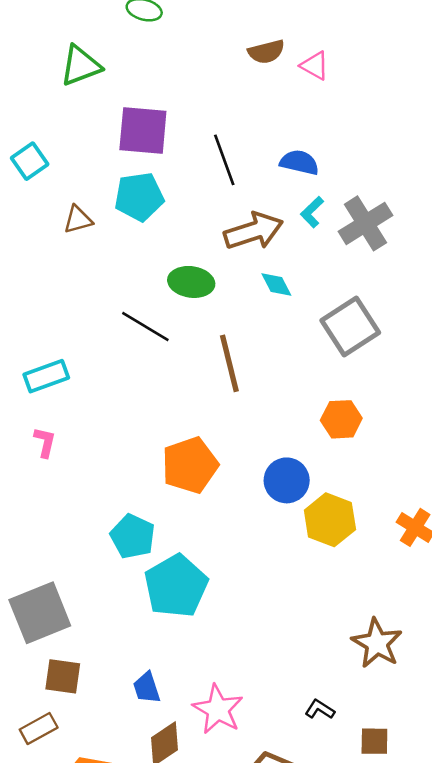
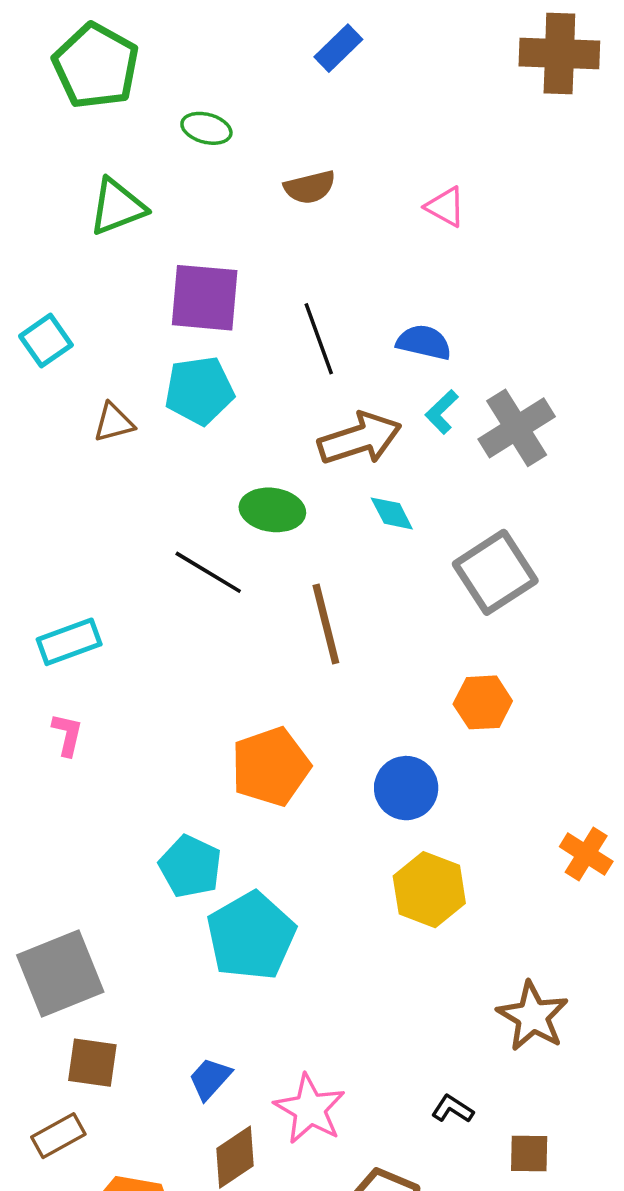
brown semicircle: (266, 52) -> (310, 187), moved
yellow hexagon: (330, 520) -> (429, 890), moved
blue trapezoid: (147, 688) -> (210, 1079), turned 60

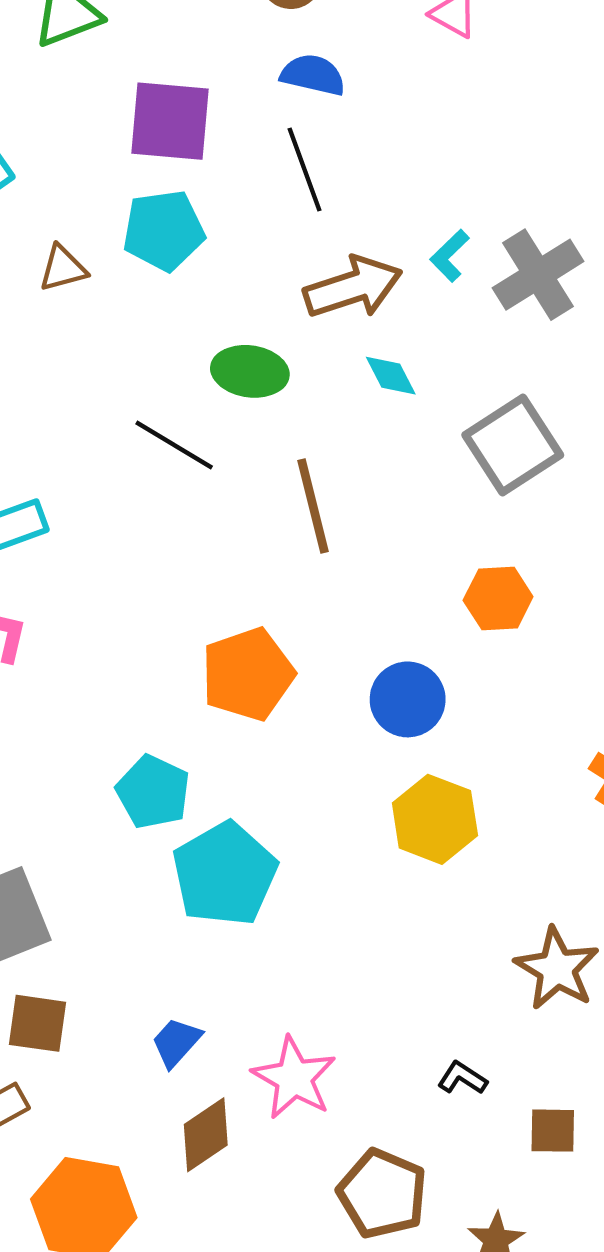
blue semicircle: (424, 342) -> (313, 75), moved

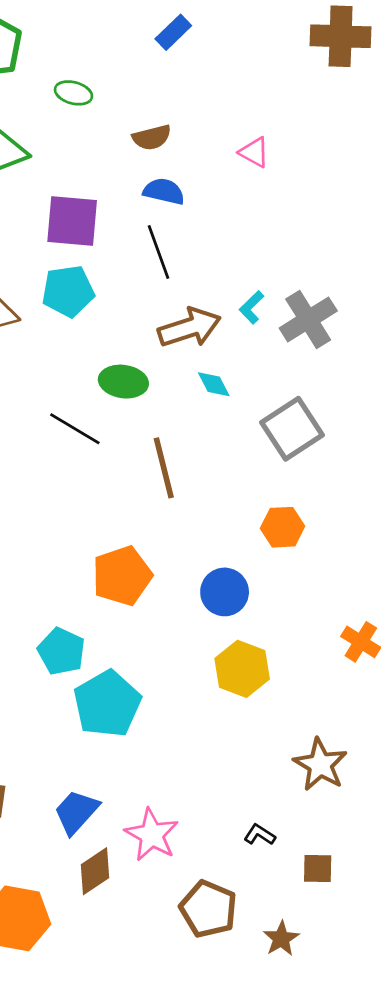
blue trapezoid: (176, 1042) -> (76, 812), size x1.4

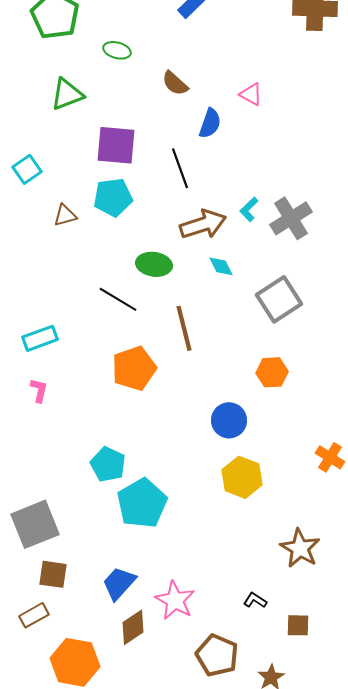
brown semicircle: (152, 137) -> (175, 83), turned 56
blue semicircle: (164, 191) -> (210, 123), moved, turned 96
orange pentagon: (122, 576) -> (134, 368), moved

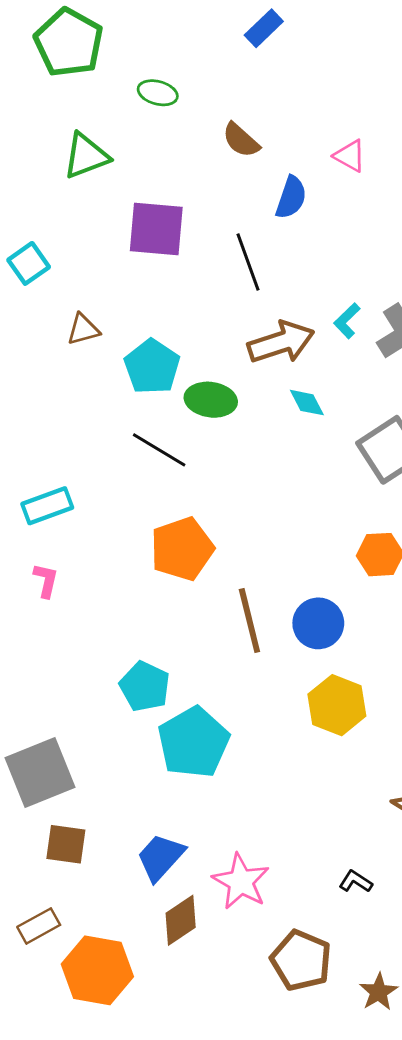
cyan pentagon: (113, 197) -> (152, 367), moved, turned -30
brown line: (184, 328) -> (249, 621), moved
brown rectangle: (34, 615) -> (39, 926), moved

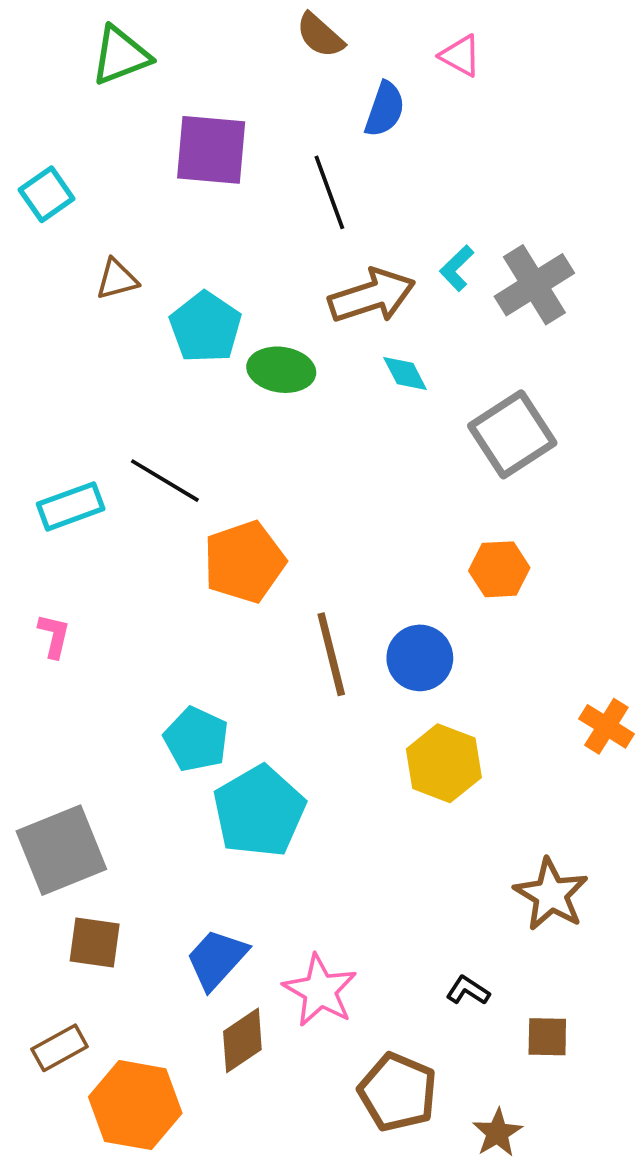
black line: (159, 450) -> (165, 481), moved
pink L-shape: (46, 580) -> (54, 636), moved

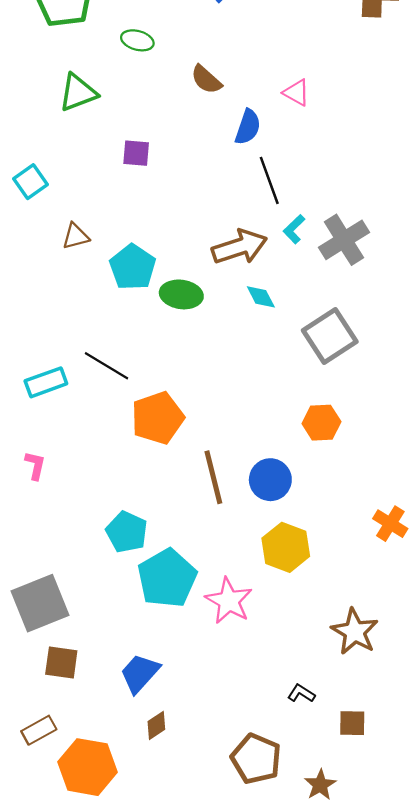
purple square: (211, 150) -> (136, 153), size x0.6
black line: (329, 192) -> (269, 180), moved
pink star: (320, 991) -> (229, 601), moved
brown diamond: (242, 1040) -> (156, 725), size x0.7

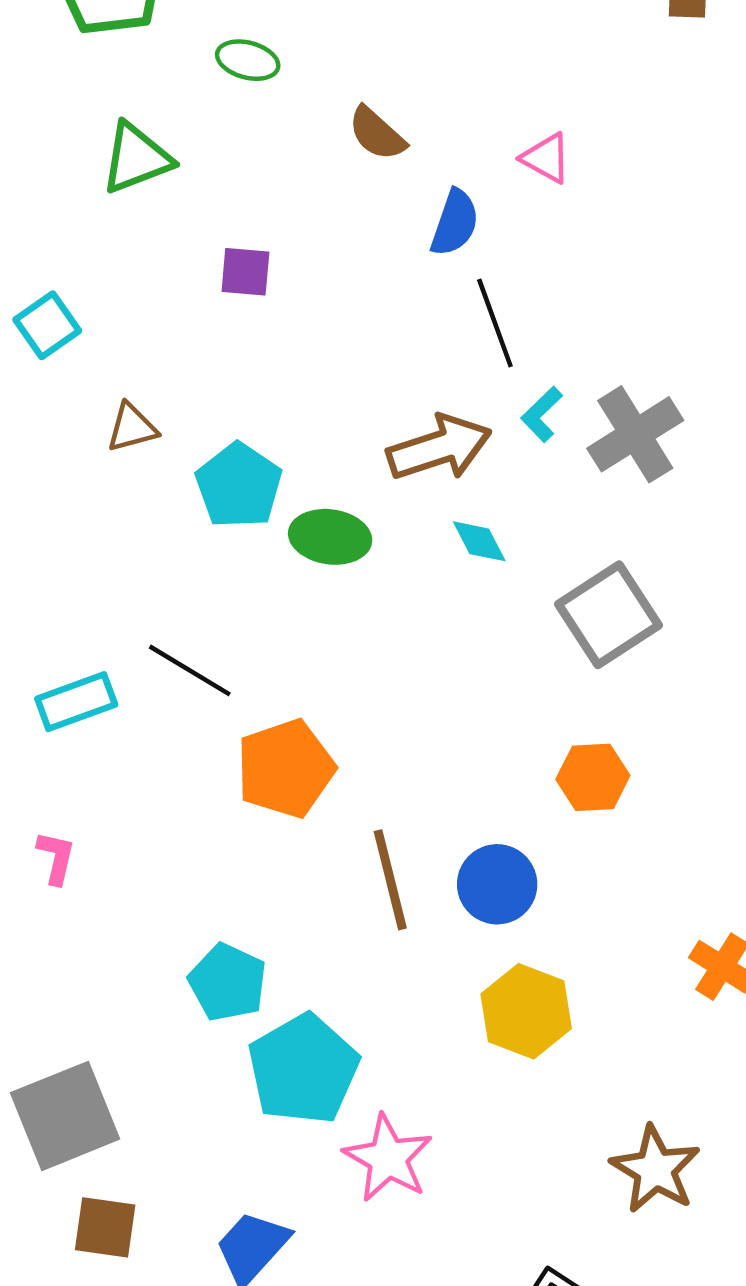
pink star: (229, 601) -> (388, 1158), moved

